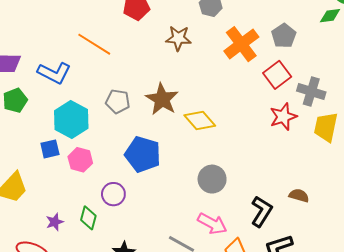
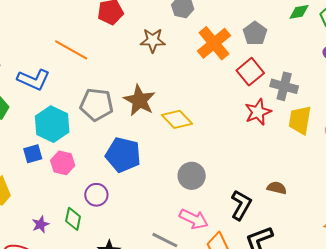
gray pentagon: (118, 101) -> (97, 105), size x1.4

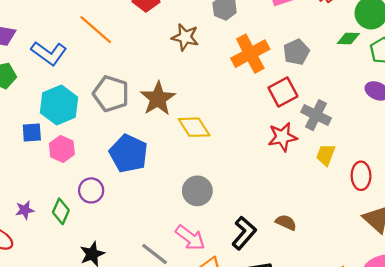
yellow trapezoid: (300, 120) -> (326, 155), size x0.7

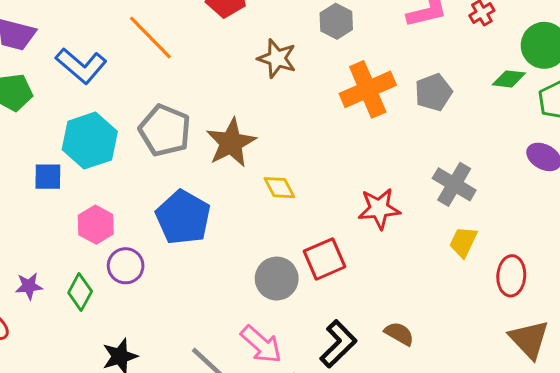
red square: (283, 92) -> (325, 259), moved
yellow diamond: (194, 127) -> (279, 188), size x0.7
red star: (282, 137) -> (379, 209), moved
pink hexagon: (62, 149) -> (96, 225), moved

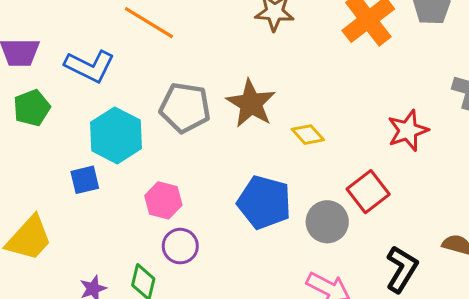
blue pentagon: (183, 217) -> (264, 202), moved
pink hexagon: (96, 225) -> (163, 200), moved

